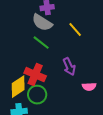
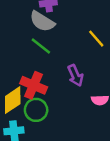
yellow line: (75, 30) -> (96, 39), moved

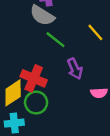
green line: (41, 46) -> (55, 40), moved

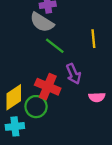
yellow line: (95, 32) -> (93, 39), turned 36
red cross: (34, 78) -> (48, 87), moved

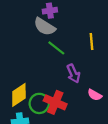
red cross: (48, 87) -> (55, 102), moved
pink semicircle: (97, 97) -> (95, 95), turned 32

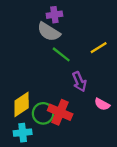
yellow line: (92, 42) -> (99, 48), turned 63

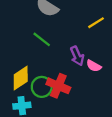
green line: (61, 54) -> (42, 39), moved
pink semicircle: (102, 104) -> (94, 66), moved

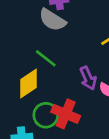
yellow diamond: (21, 78) -> (29, 83), moved

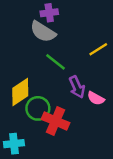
green line: (46, 58) -> (56, 62), moved
green circle: (46, 115) -> (38, 108), moved

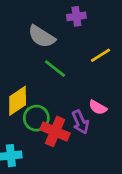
purple cross: (49, 13) -> (76, 16), moved
purple arrow: (77, 87) -> (80, 122), moved

